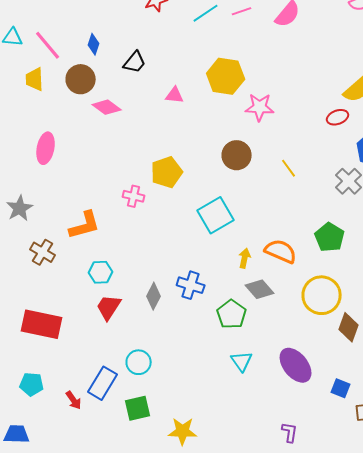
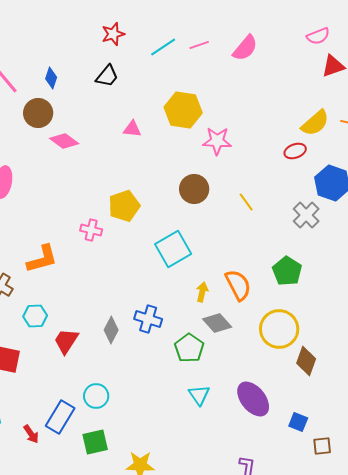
black trapezoid: (135, 62) -> (107, 76), moved
orange semicircle: (281, 251) -> (238, 285), turned 40
cyan hexagon: (101, 272) -> (35, 316), moved

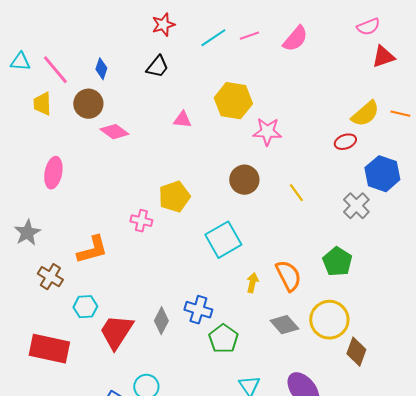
gray diamond: (217, 323) -> (284, 325), moved
red trapezoid: (66, 341) -> (116, 332), size x1.4
green pentagon: (189, 348) -> (223, 339), moved

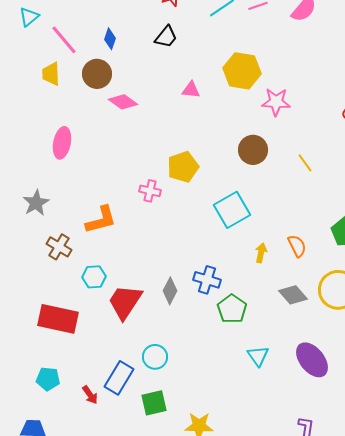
cyan triangle: (20, 62) -> (29, 17), moved, turned -45
orange semicircle: (288, 276) -> (297, 246), size x0.7

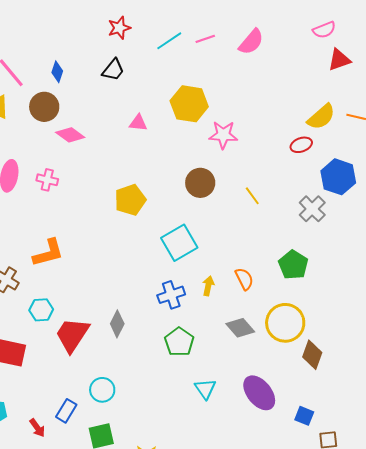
pink cross: (150, 191) -> (47, 180), moved
blue cross: (207, 280) -> (171, 295), moved, turned -36
blue rectangle: (119, 378) -> (66, 411), size x0.7

